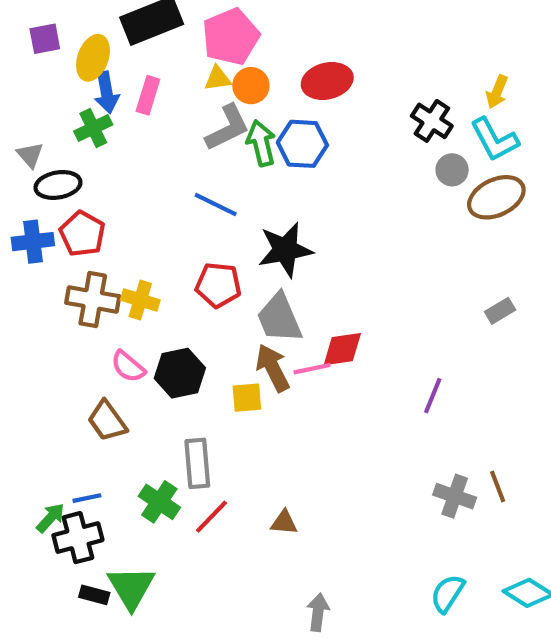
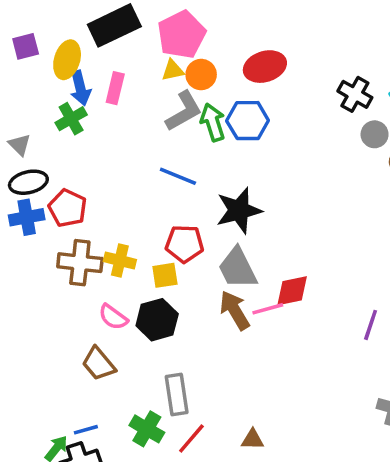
black ellipse: (58, 185) -> (28, 182), moved
yellow square: (247, 398) -> (165, 275), moved

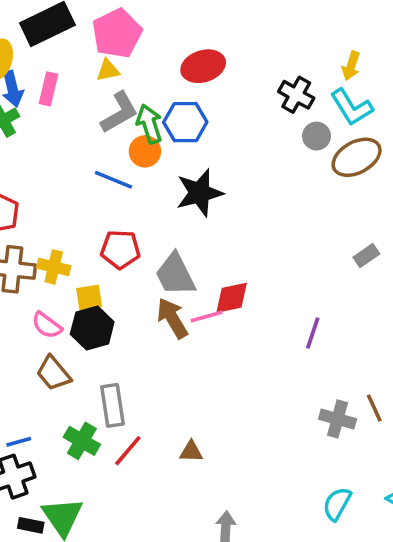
orange circle: (201, 75) -> (145, 151), moved
black star: (239, 210) -> (200, 193), moved
yellow square: (165, 275) -> (89, 298), moved
brown trapezoid: (99, 364) -> (53, 373), moved

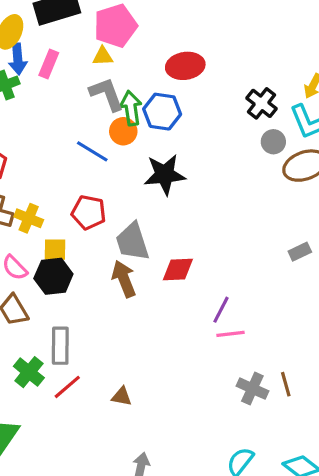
gray L-shape: (119, 112) -> (107, 94), turned -90
pink line: (206, 317) -> (231, 334), moved
purple line: (313, 333) -> (221, 310), moved

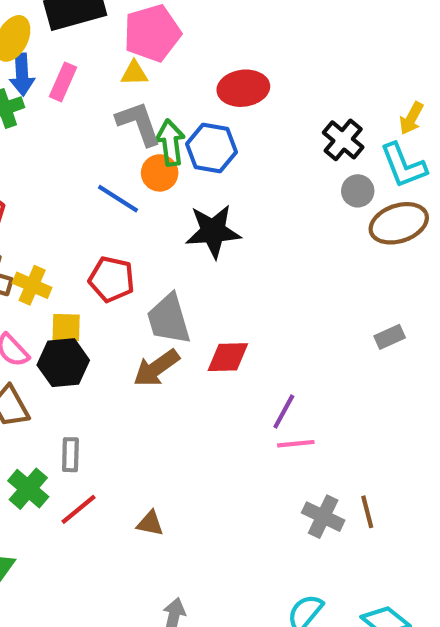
brown arrow: (124, 279) -> (156, 368), turned -105
gray rectangle: (60, 346) -> (70, 455), size x0.7

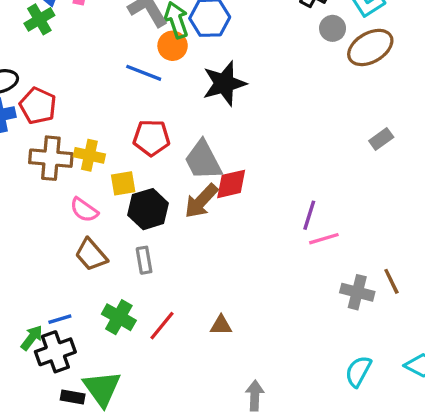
red diamond: (228, 357) -> (231, 184), moved
black hexagon: (63, 363) -> (148, 209), moved
gray rectangle: (70, 455) -> (144, 260), moved

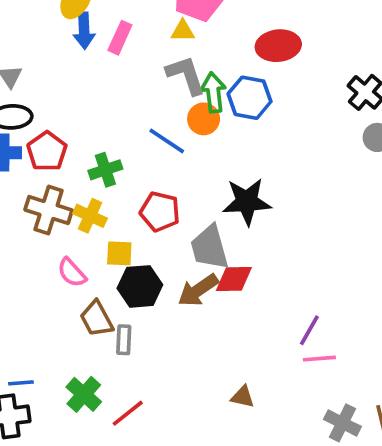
green cross: (39, 19) -> (105, 170), moved
black star: (224, 83) -> (247, 202), moved
brown trapezoid: (91, 255) -> (97, 319), moved
brown triangle: (221, 325) -> (243, 397), moved

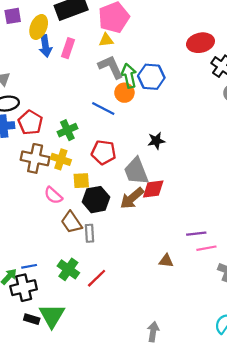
red ellipse: (278, 46) -> (201, 43), moved
black star: (247, 202) -> (156, 141), size x0.6
purple line: (309, 330) -> (196, 234), moved, turned 60
pink line: (319, 359) -> (206, 248), moved

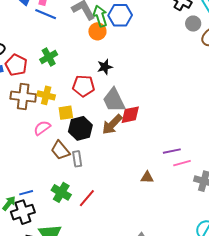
blue line: (103, 109) -> (46, 14), moved
green cross: (67, 130) -> (49, 57), moved
black star: (156, 141) -> (105, 67), moved
pink semicircle: (53, 195) -> (42, 128), turned 108

